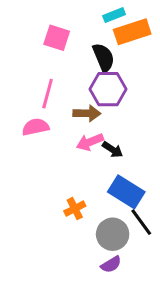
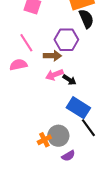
black semicircle: (103, 57) -> (86, 19), moved
pink line: (48, 94) -> (26, 43), turned -48
orange cross: (75, 209) -> (44, 140), moved
gray circle: (113, 234) -> (58, 136), moved

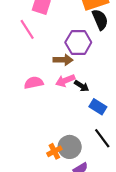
pink line: (26, 43) -> (27, 29), moved
pink semicircle: (18, 65) -> (34, 83), moved
blue rectangle: (78, 108) -> (98, 107), moved, size x0.7

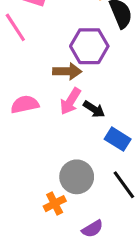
pink arrow: (65, 81) -> (70, 101), turned -36
gray circle: (70, 147) -> (77, 177), moved

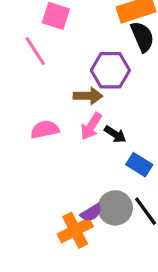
gray circle: (77, 177) -> (115, 208), moved
orange cross: (55, 204) -> (75, 230), size x1.5
purple semicircle: (92, 229) -> (91, 213), moved

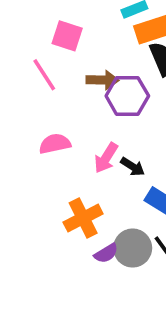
brown arrow: (88, 96) -> (103, 80), moved
pink semicircle: (45, 129) -> (55, 144), moved
orange cross: (75, 230) -> (83, 218), moved

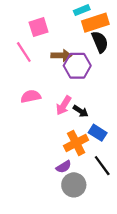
pink square: (67, 36) -> (39, 27), turned -36
orange cross: (83, 218) -> (76, 143), moved
gray circle: (133, 248) -> (74, 185), moved

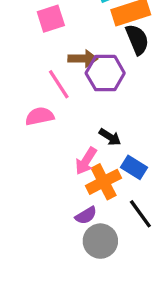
pink line: (24, 52) -> (59, 84), moved
pink arrow: (64, 105) -> (86, 161), moved

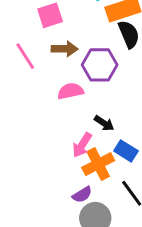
brown arrow: (83, 59) -> (65, 49), moved
pink line: (59, 84) -> (25, 56), moved
pink semicircle: (40, 116) -> (70, 91), moved

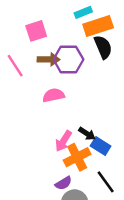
purple hexagon: (100, 65) -> (68, 59), moved
black arrow: (104, 123) -> (87, 134), moved

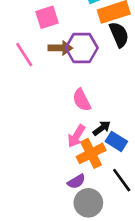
pink semicircle: (54, 95) -> (82, 100), moved, turned -105
black arrow: (87, 134) -> (102, 128), turned -70

